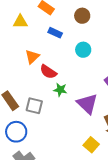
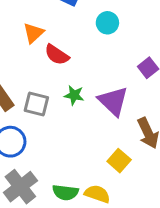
green star: (60, 90) -> (74, 95), moved

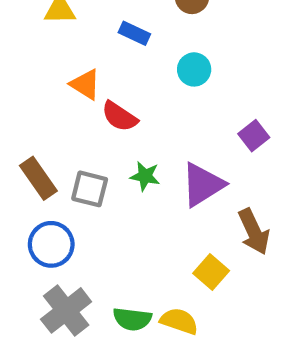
orange triangle: (33, 33) -> (85, 84), turned -45
purple triangle: (113, 101) -> (203, 185), turned 44

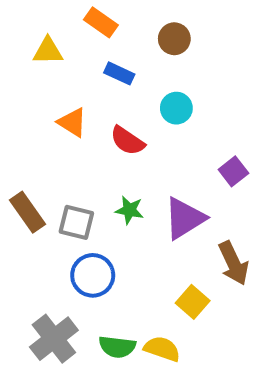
red semicircle: (119, 116) -> (127, 141), moved
blue circle: (51, 244) -> (93, 275), moved

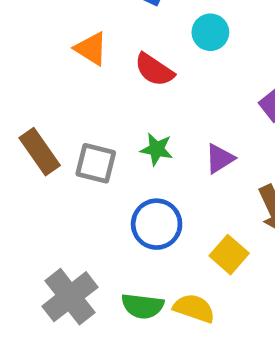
purple triangle: (185, 218) -> (220, 159), size x0.6
blue circle: (93, 275) -> (157, 224), moved

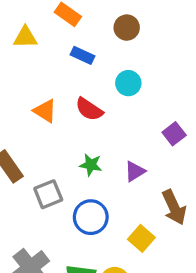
orange triangle: (91, 49) -> (45, 111), moved
gray square: (96, 163) -> (48, 194), moved, turned -36

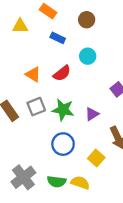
red semicircle: (89, 109) -> (62, 73), turned -72
green star: (91, 165) -> (63, 110), size x1.5
gray square: (48, 194) -> (36, 107), moved

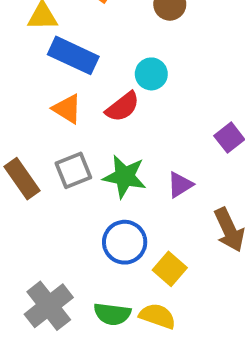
blue rectangle: (58, 38) -> (73, 55), moved, size x1.6
cyan circle: (88, 56) -> (151, 74), moved
yellow square: (96, 158) -> (170, 269), moved

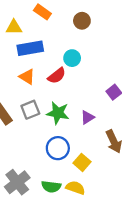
blue rectangle: (73, 55) -> (30, 48), turned -35

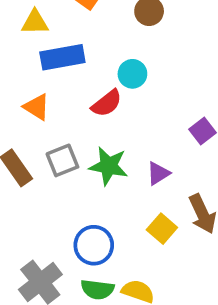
orange triangle: (27, 77) -> (37, 107), moved
blue circle: (58, 148) -> (94, 245), moved
yellow square: (82, 162) -> (162, 229), moved

